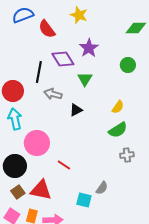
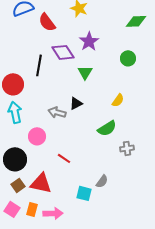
gray arrow: (53, 94) -> (57, 112), moved
green semicircle: (118, 130) -> (107, 128), moved
pink circle: (37, 143) -> (37, 136), size x0.7

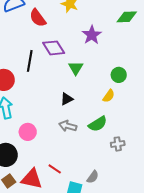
purple star: (89, 41) -> (92, 35), moved
green circle: (128, 58) -> (119, 75), moved
gray arrow: (57, 112) -> (68, 126), moved
red line: (64, 158) -> (55, 169), moved

